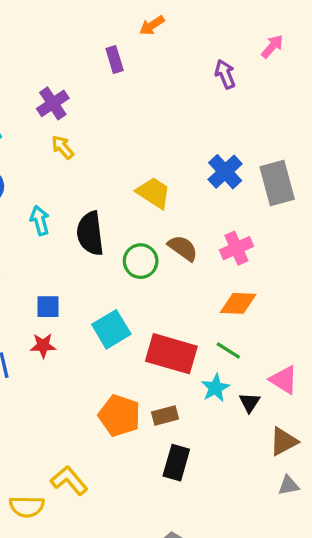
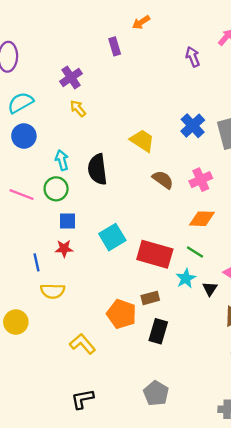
green circle: (141, 261) -> (56, 189), moved
orange pentagon: (119, 416) -> (122, 314), moved
yellow semicircle: (27, 507) -> (53, 291), moved

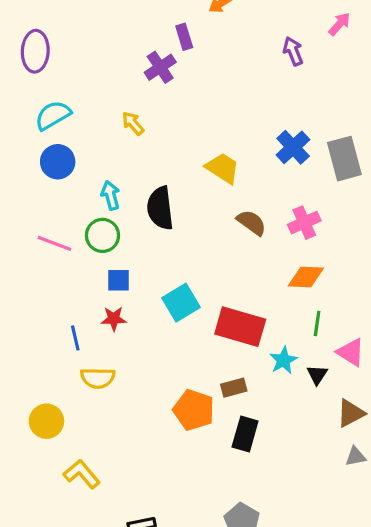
purple cross: (71, 77) -> (160, 67), moved
green line: (195, 252) -> (317, 323), moved, turned 66
yellow L-shape: (82, 344) -> (82, 474), moved

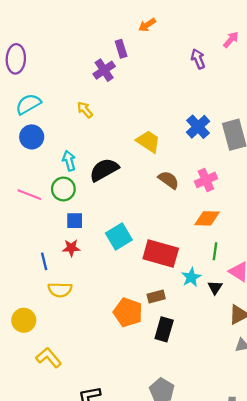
black semicircle: (160, 208) -> (104, 170), turned 68

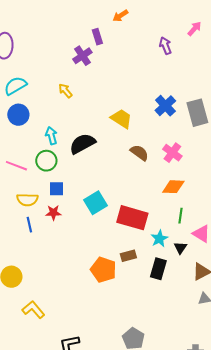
pink cross: (206, 180) -> (172, 153), turned -30
yellow semicircle: (60, 290) -> (27, 200), moved
black rectangle: (164, 329) -> (158, 269), moved

